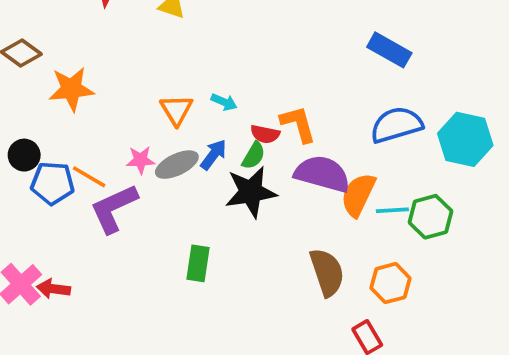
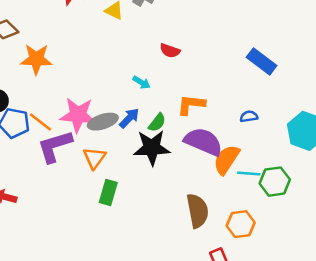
orange triangle: (176, 110) -> (94, 158), moved
orange L-shape: (298, 124) -> (191, 105), turned -76
blue semicircle: (396, 125) -> (249, 116), moved, size x0.5
red semicircle: (265, 134) -> (170, 51), moved
pink star: (141, 160) -> (78, 115), size x1.8

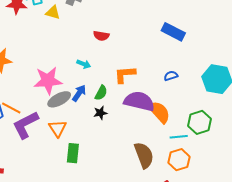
pink star: (78, 115) -> (48, 81), moved
black star: (152, 148) -> (100, 113), size x0.5
orange semicircle: (226, 160) -> (159, 112), turned 115
cyan line: (249, 174) -> (179, 137), moved

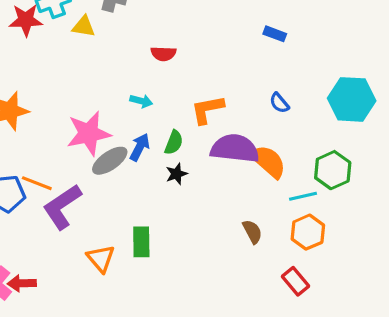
blue rectangle: (173, 32) -> (275, 34), size x0.6
blue semicircle: (171, 76) -> (279, 103), turned -104
orange triangle: (58, 128) -> (101, 258), moved
brown semicircle: (144, 155) -> (252, 232), size x0.6

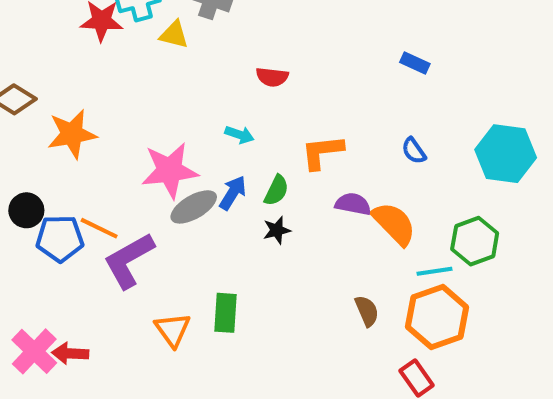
purple semicircle: (235, 149) -> (353, 204), size x0.6
orange hexagon: (308, 232) -> (437, 317), size x1.4

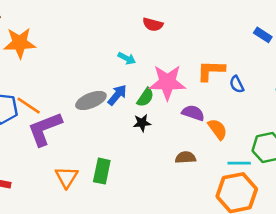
blue rectangle: (415, 63) -> (263, 35), moved
orange L-shape: (322, 152) -> (211, 71), moved
pink star: (170, 170) -> (167, 82), moved
orange semicircle: (394, 224) -> (218, 129), size x0.7
brown semicircle: (367, 311) -> (185, 157), moved, turned -78

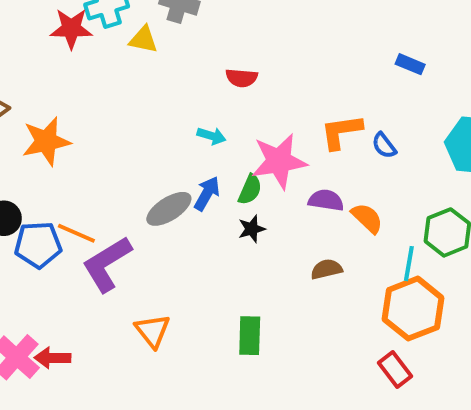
cyan line: (239, 163) -> (409, 264), turned -70
green rectangle: (102, 171) -> (250, 336), moved

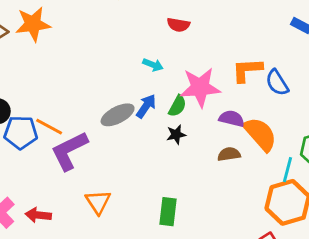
orange star: (46, 141) -> (33, 24), moved
blue semicircle: (384, 146) -> (277, 83), size x1.4
orange semicircle: (367, 218) -> (260, 134), size x1.5
brown semicircle: (326, 269) -> (229, 154), moved
red arrow: (52, 358) -> (38, 215), moved

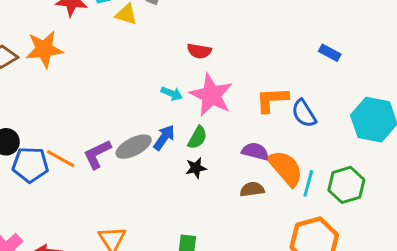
pink star: (200, 87) -> (211, 95), moved, turned 30
purple L-shape: (69, 151) -> (97, 154), moved, size x0.7
cyan line: (288, 170) -> (308, 183), moved

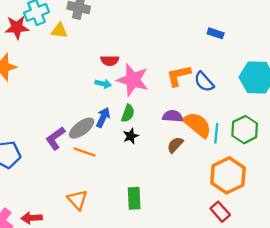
red semicircle: (199, 51) -> (110, 61), moved
orange line: (61, 159) -> (85, 152), moved
brown semicircle: (252, 189) -> (175, 145), turned -30

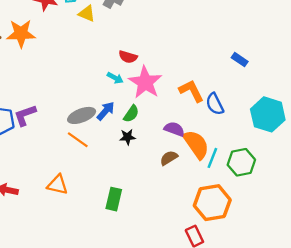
orange L-shape: (179, 76) -> (191, 91), turned 60
purple L-shape: (55, 138) -> (25, 115), moved
orange triangle: (77, 200) -> (58, 185), turned -50

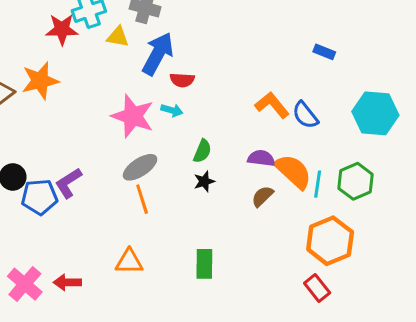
pink star: (145, 82) -> (133, 116), moved
blue arrow: (106, 111) -> (158, 54), moved, size x1.6
orange line: (78, 140) -> (142, 199), turned 50

